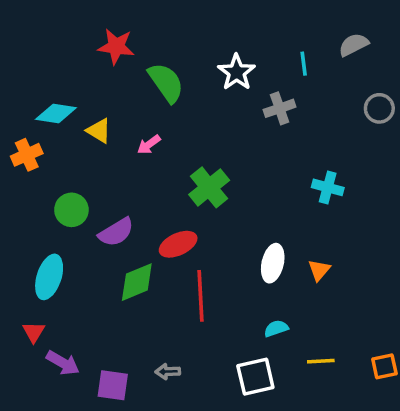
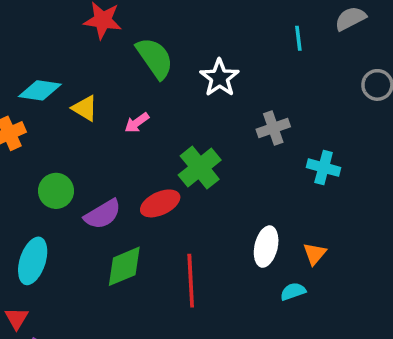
white star: (237, 72) -> (219, 78), moved
gray cross: (280, 108) -> (273, 128), moved
red ellipse: (178, 244) -> (160, 203), moved
cyan semicircle: (276, 329) -> (293, 291), moved

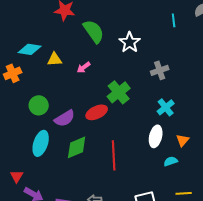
yellow triangle: (85, 108) -> (55, 59), turned -35
cyan cross: (324, 168) -> (166, 107), moved, turned 36
cyan ellipse: (33, 261) -> (41, 143), moved

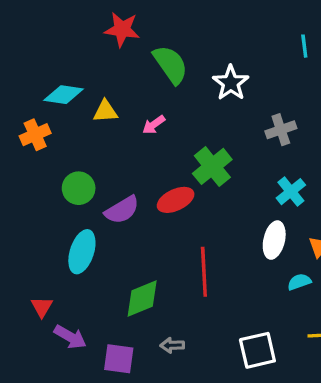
green diamond: (77, 147) -> (142, 299), moved

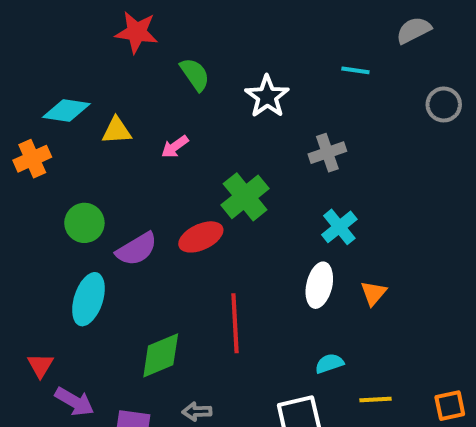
cyan line: (304, 46) -> (355, 70), moved, turned -75
green semicircle: (171, 64) -> (195, 74), size x0.7
cyan semicircle: (299, 282) -> (329, 363), moved

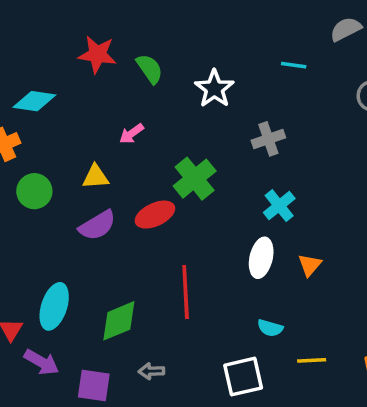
red star: (137, 32) -> (97, 54), moved
yellow triangle: (117, 131) -> (96, 177), moved
green circle: (84, 223) -> (34, 191), moved
cyan ellipse: (88, 299) -> (54, 306), moved
cyan semicircle: (329, 363) -> (270, 328), turned -145

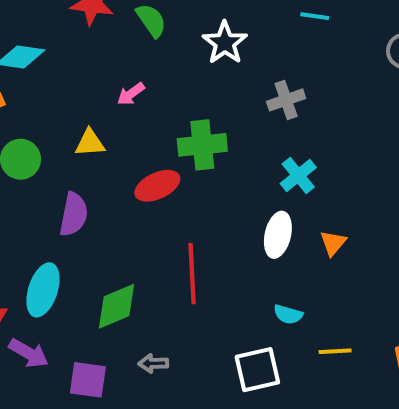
green cross: (195, 179) -> (202, 145), turned 33
purple semicircle: (97, 225) -> (74, 214), moved, turned -48

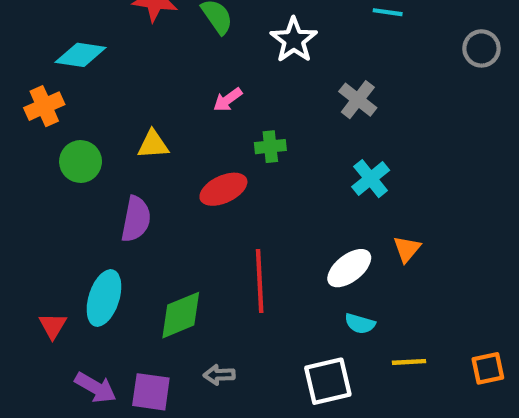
pink arrow: (131, 94) -> (228, 100), moved
gray cross: (286, 100) -> (358, 100), turned -33
green cross: (202, 145) -> (270, 147), size x0.6
white ellipse: (278, 235) -> (349, 268), moved, turned 39
purple arrow: (29, 353) -> (95, 388), moved

